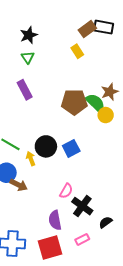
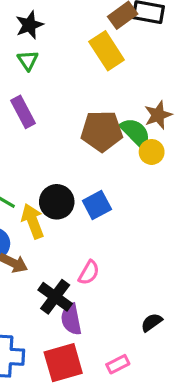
yellow rectangle: (77, 51) -> (107, 51), size x1.6
yellow arrow: (31, 159) -> (33, 221), size x1.5
black cross: (82, 206) -> (55, 297), moved
pink rectangle: (82, 239) -> (118, 364), moved

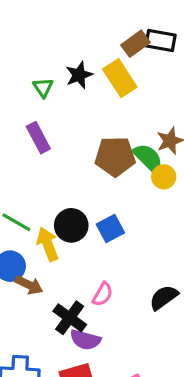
black star: (29, 25) -> (79, 75), moved
purple semicircle: (71, 319) -> (85, 340), turned -64
black semicircle: (152, 322) -> (164, 297), moved, size x1.4

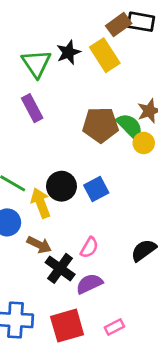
green triangle: (43, 88) -> (36, 64), size x1.6
brown arrow: (29, 285) -> (39, 245), moved
purple semicircle: (85, 340) -> (89, 284), moved, turned 140

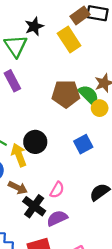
black star: (68, 52) -> (34, 26), moved
blue square: (96, 189) -> (83, 144), moved

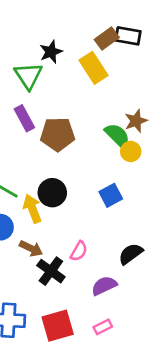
brown pentagon: (66, 94) -> (58, 134), moved
purple semicircle: (57, 218) -> (104, 286), moved

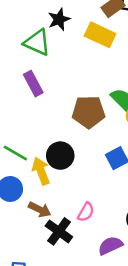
yellow rectangle: (93, 68) -> (100, 35), turned -32
green triangle: (28, 76) -> (37, 42), turned -32
brown pentagon: (58, 134) -> (89, 112), moved

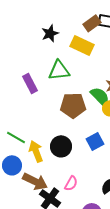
green triangle: (37, 42) -> (59, 70), moved, turned -30
black circle: (60, 156) -> (61, 146), moved
brown arrow: (40, 210) -> (35, 181), size x1.4

